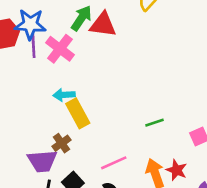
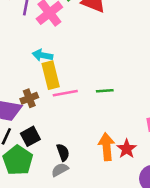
green line: (154, 123) -> (105, 91), moved
pink line: (114, 163) -> (65, 93), moved

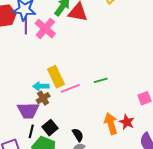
cyan arrow: (43, 55) -> (41, 86), moved

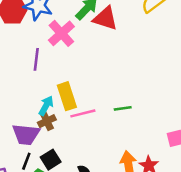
purple line: (26, 25) -> (36, 59), moved
cyan arrow: (41, 86) -> (46, 106), turned 112

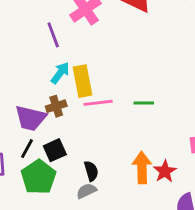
purple line: (36, 59) -> (53, 35), turned -35
cyan arrow: (46, 106) -> (60, 73), moved

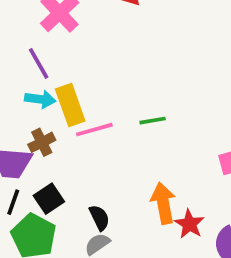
purple line: (53, 35) -> (39, 63), moved
cyan arrow: (60, 73) -> (40, 99), turned 70
red star: (165, 171) -> (189, 224), moved

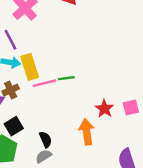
green line: (153, 121) -> (66, 78), moved
red star: (189, 224) -> (104, 109), moved

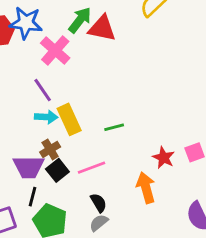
pink line: (44, 83) -> (92, 168), moved
black square: (14, 126) -> (57, 170), moved

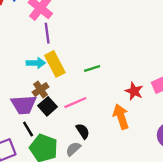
purple line: (43, 90) -> (47, 33), moved, turned 30
black line: (32, 197) -> (28, 129), turned -42
gray semicircle: (99, 223) -> (73, 149), moved

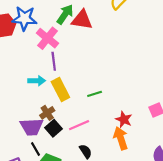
cyan arrow: (36, 63) -> (37, 81), moved
red star: (134, 91) -> (124, 119), moved

